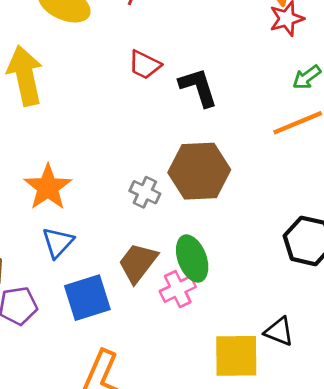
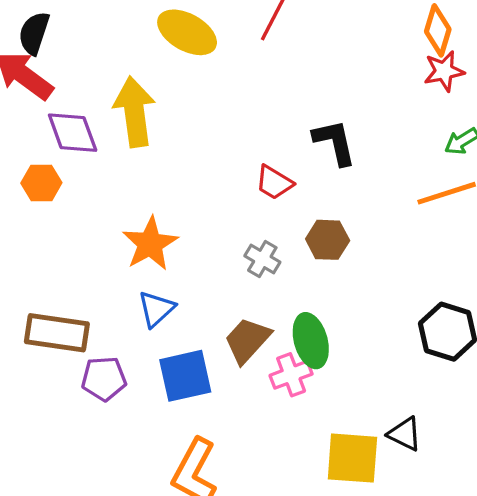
red trapezoid: (145, 65) -> (274, 183), moved
brown hexagon: (199, 171) -> (328, 240), size x0.6

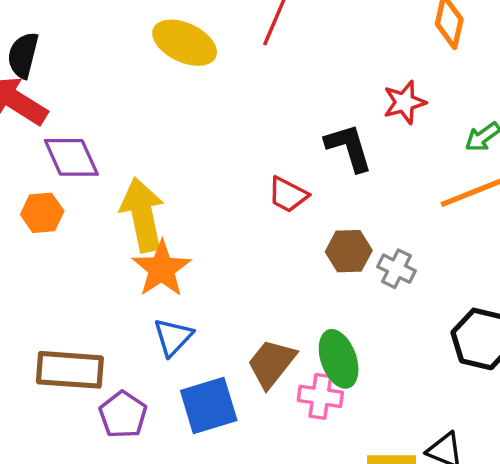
red star: (444, 71) -> (404, 102), moved
yellow arrow: (135, 112) -> (142, 215), moved
gray cross: (262, 259) -> (396, 269), moved
pink cross: (291, 375) -> (320, 396), turned 33
purple pentagon: (104, 379) -> (123, 415), turned -30

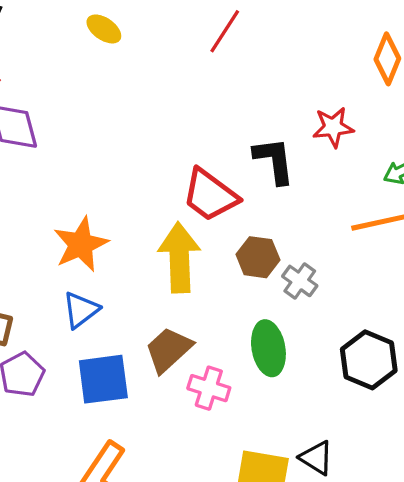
yellow ellipse: (185, 43) -> (104, 29), moved, size x0.6
red trapezoid: (288, 195) -> (210, 195), size x1.5
yellow arrow: (142, 215) -> (179, 257), moved
green ellipse: (339, 359) -> (268, 348), moved

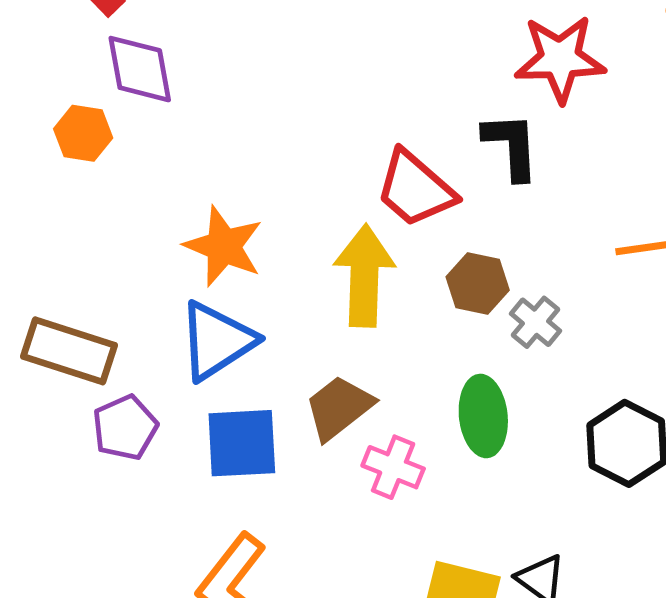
red star: (333, 127) -> (560, 59), moved, size x1.5
orange star: (81, 244) -> (224, 246), turned -30
blue triangle: (81, 310) -> (217, 341), size x1.5

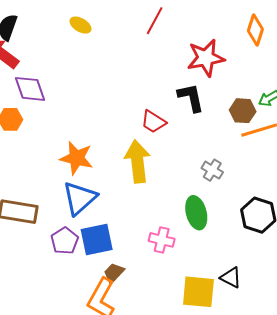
red trapezoid: (415, 189) -> (153, 122), size x0.7
brown hexagon: (478, 283) -> (243, 111), moved
brown trapezoid: (339, 408) -> (114, 273), moved, size x0.7
purple pentagon: (125, 428) -> (65, 241), moved

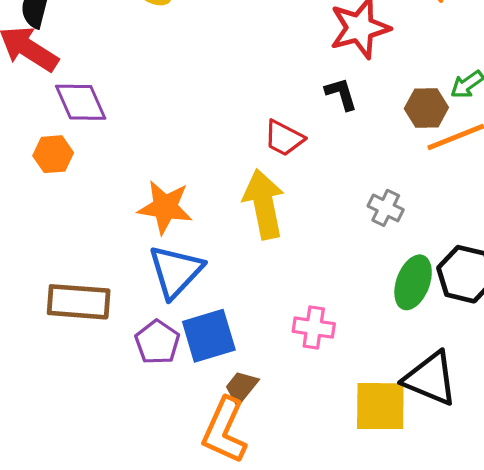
black L-shape: (191, 98) -> (341, 94), size x0.7
green ellipse: (196, 213) -> (413, 282), moved, turned 40
black triangle: (231, 278) -> (430, 379), size x1.6

